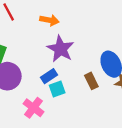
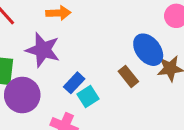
purple star: (60, 49) -> (43, 50), moved

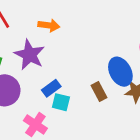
cyan square: (88, 96) -> (61, 102), turned 36

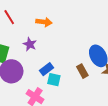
purple star: (30, 55) -> (30, 44), size x0.6

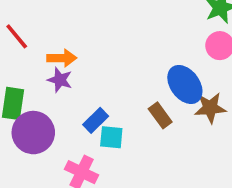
orange arrow: (44, 22) -> (62, 58), moved

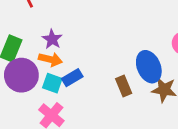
orange arrow: (62, 58) -> (50, 59), moved
cyan square: (111, 137) -> (52, 83), moved

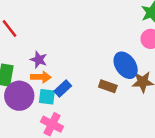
brown rectangle: (124, 86) -> (108, 86), turned -36

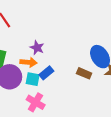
purple star: (39, 60) -> (37, 48), moved

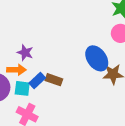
brown rectangle: (84, 73) -> (54, 80), moved

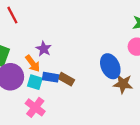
orange arrow: (16, 70) -> (33, 63), turned 42
blue rectangle: (37, 81) -> (50, 77), turned 42

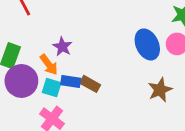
blue ellipse: (110, 66) -> (147, 44), moved
brown star: (123, 84) -> (160, 90), turned -30

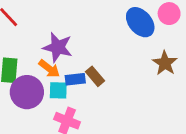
purple star: (62, 47) -> (58, 47), size x1.5
brown rectangle: (90, 84) -> (95, 76), turned 36

